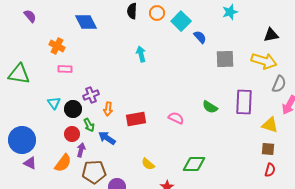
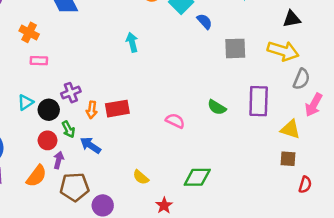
cyan triangle: (54, 103) -> (25, 102), turned 32
red rectangle: (136, 119) -> (117, 109), moved
red semicircle: (270, 170) -> (305, 185), moved

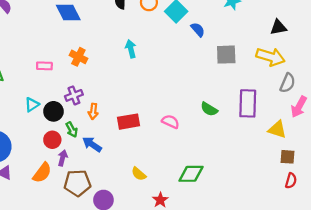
orange cross: (29, 32) -> (78, 57), moved
red rectangle: (117, 109) -> (128, 122), moved
brown square: (288, 159) -> (288, 157), moved

